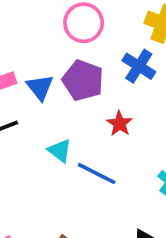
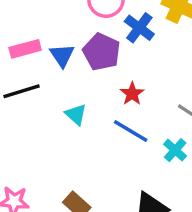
blue cross: (139, 66) -> (139, 28), moved
blue line: (97, 173) -> (131, 131), moved

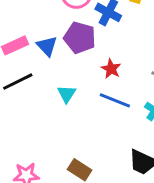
cyan triangle: (76, 114) -> (67, 94), turned 30

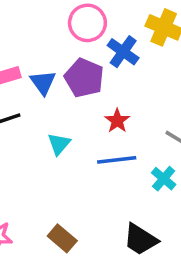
blue line: (115, 100) -> (117, 160), turned -36

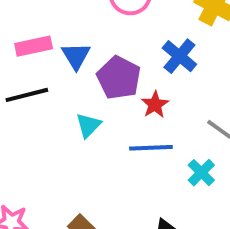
blue cross: (123, 52) -> (179, 56), moved
purple pentagon: (84, 78) -> (119, 78), moved

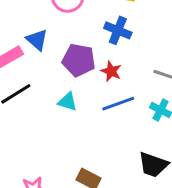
blue triangle: (76, 56) -> (37, 40), moved
cyan triangle: (88, 125) -> (68, 102), turned -40

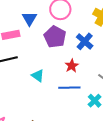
blue triangle: (37, 40) -> (29, 19), moved
purple pentagon: (79, 60) -> (55, 37), moved

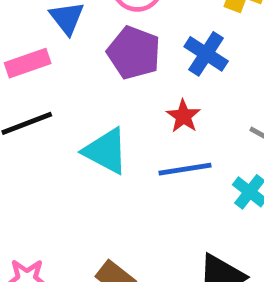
cyan triangle: (38, 76) -> (106, 151), size x1.5

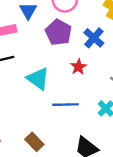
blue line: (185, 169) -> (65, 105), moved

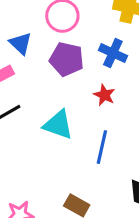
blue line: (65, 105) -> (102, 147), turned -60

